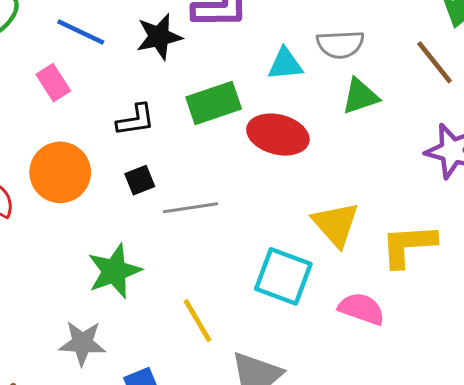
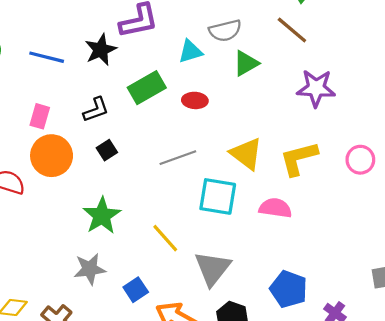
pink rectangle: (53, 83) -> (40, 116), moved, turned 60
red ellipse: (278, 135) -> (195, 100), size x0.6
gray line: (190, 208) -> (178, 158), moved

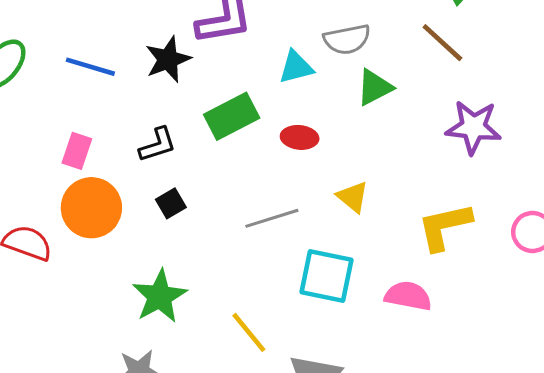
yellow triangle: (246, 154) -> (353, 197), moved, size x0.7

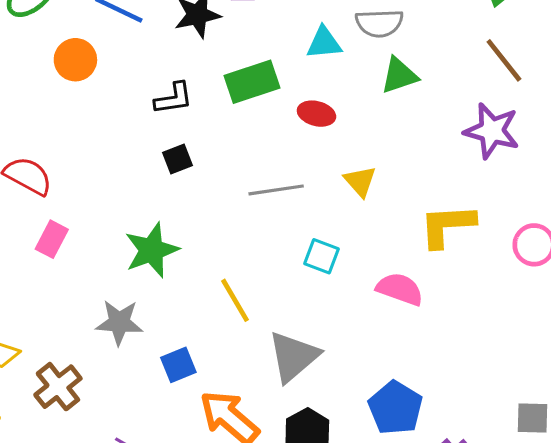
brown line: (442, 43) -> (504, 60), moved
pink rectangle: (77, 151) -> (52, 239), moved
orange circle: (91, 208) -> (75, 60), moved, size x0.7
cyan square: (326, 276) -> (321, 256), size x0.6

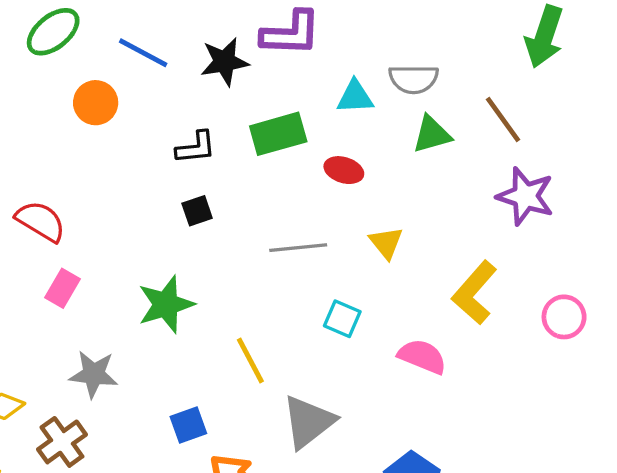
brown line: (504, 60) -> (503, 119), moved
yellow L-shape: (447, 225) -> (474, 293), turned -48
gray star: (119, 322) -> (94, 374), moved

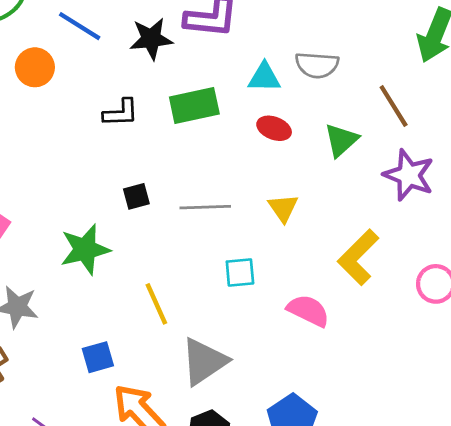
green triangle: (432, 134) -> (341, 140), moved, turned -30
red ellipse: (344, 170) -> (274, 128), moved
black square: (197, 211) -> (136, 196), moved
cyan square: (342, 319) -> (240, 272), turned -32

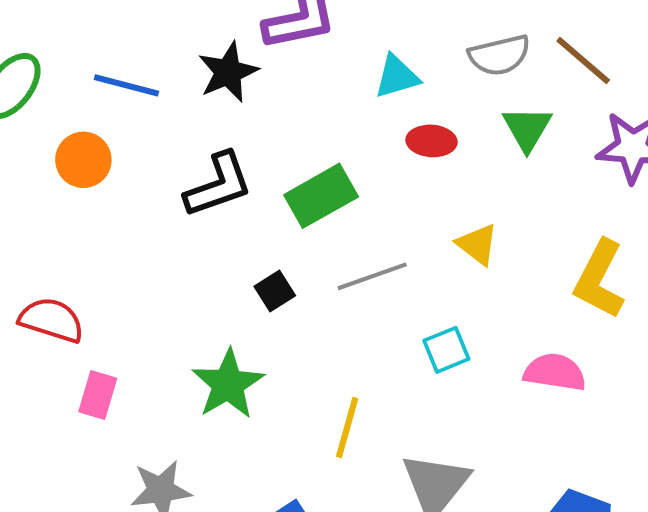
gray semicircle: (317, 65) -> (499, 55), moved
green rectangle: (194, 106) -> (321, 196), moved
black L-shape: (121, 113) -> (218, 185), size x1.4
yellow line: (156, 304) -> (347, 428), turned 57

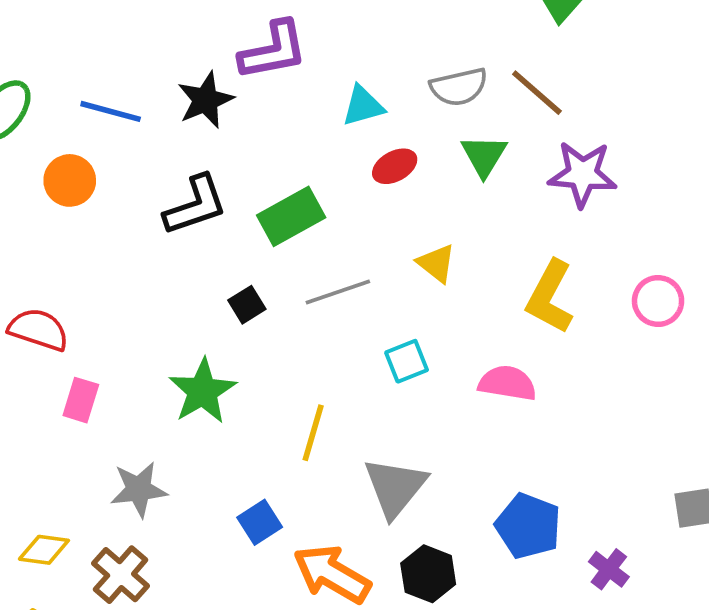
red ellipse: (432, 141) -> (395, 166), turned -33

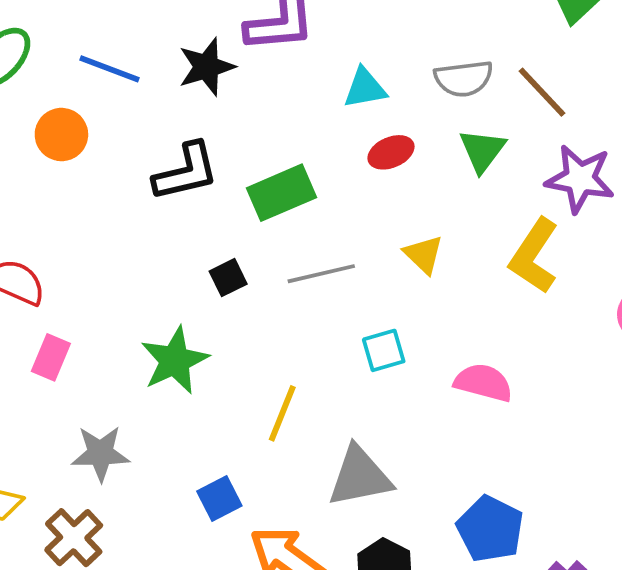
yellow L-shape: (550, 297) -> (534, 256), moved
gray triangle: (395, 487) -> (360, 476), turned 34

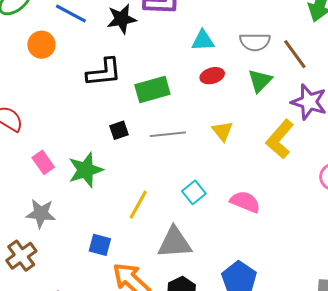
cyan square: (384, 350) -> (194, 192), moved, turned -30
pink rectangle: (51, 357) -> (43, 162), moved, turned -65
blue square: (219, 498) -> (100, 245), turned 35

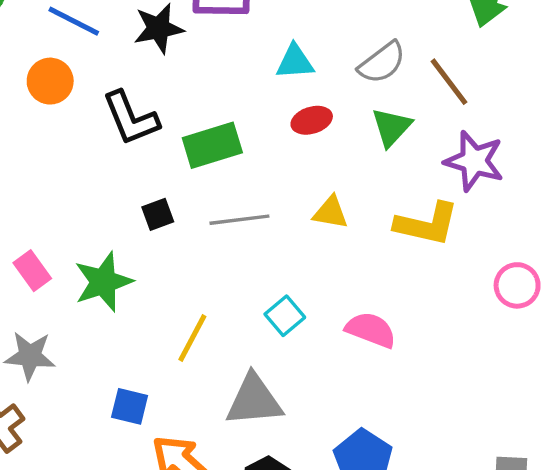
gray semicircle: (255, 42) -> (382, 63), turned -36
orange circle: (41, 45) -> (50, 81), moved
black L-shape: (104, 72) -> (131, 118), turned 75
yellow triangle: (222, 131) -> (331, 212), turned -40
yellow L-shape: (280, 139) -> (427, 224), turned -117

